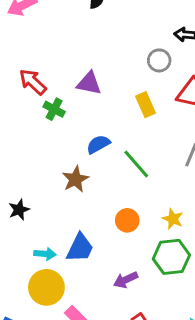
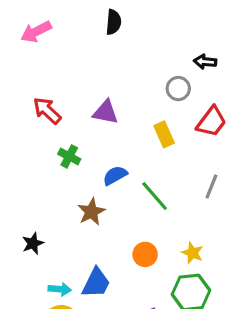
green cross: (54, 109) -> (69, 156), moved

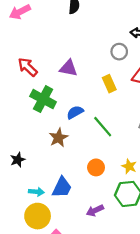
green cross: (69, 156) -> (43, 99), size x1.6

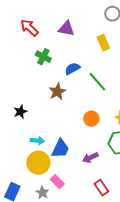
green cross: (43, 99) -> (43, 57), size x0.7
blue trapezoid: (62, 187) -> (60, 149), moved

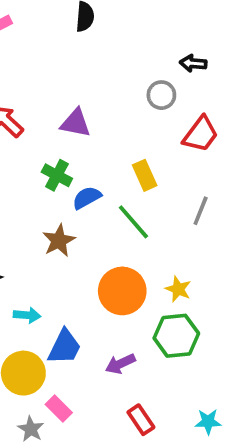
yellow rectangle: (103, 43) -> (145, 175), moved
green cross: (43, 57) -> (57, 175), moved
orange circle: (91, 119) -> (122, 291), size x1.6
cyan arrow: (37, 141) -> (27, 315), moved

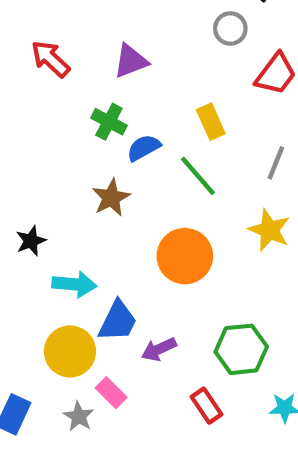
purple triangle: (76, 123) -> (131, 61), turned -32
yellow star: (178, 289) -> (269, 230), moved, size x1.4
cyan arrow: (27, 315) -> (74, 284), size x1.4
green hexagon: (176, 336) -> (241, 349), moved
purple arrow: (120, 364) -> (159, 349), moved

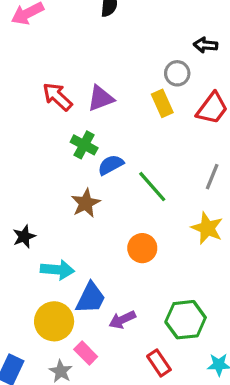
red arrow: (50, 59) -> (57, 97), moved
yellow rectangle: (211, 122) -> (162, 103), moved
orange circle: (185, 256) -> (142, 248), size x0.7

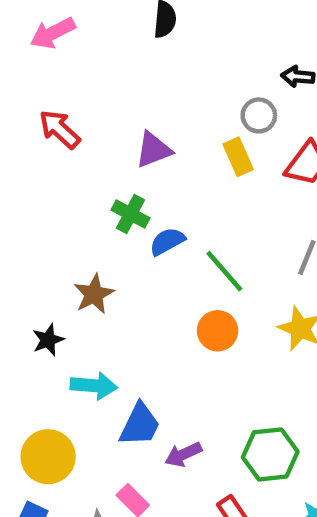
red arrow: (57, 97) -> (60, 129), moved
brown star: (86, 203) -> (94, 294), moved
orange circle: (142, 248) -> (218, 331), moved
yellow circle: (54, 321) -> (48, 457), moved

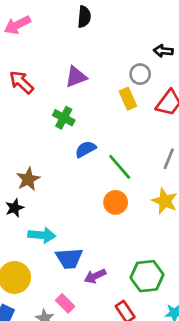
purple triangle: (153, 150) -> (76, 77), moved
green cross: (131, 214) -> (64, 118), moved
brown star: (94, 294) -> (28, 179), moved
blue trapezoid: (140, 425) -> (69, 258), turned 60

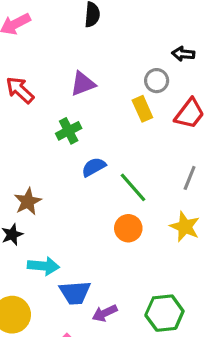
green cross: (64, 118) -> (69, 131), turned 35

